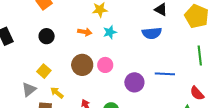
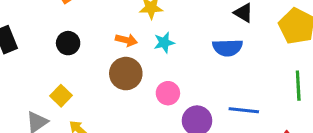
brown circle: (82, 65) -> (126, 74), moved
pink circle: (105, 65) -> (168, 93), moved

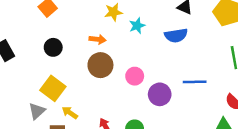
cyan star: (164, 43) -> (137, 26), moved
yellow square: (61, 96) -> (53, 88), size x1.5

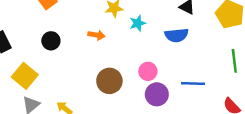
brown circle: (100, 65) -> (109, 81), moved
pink circle: (135, 76) -> (148, 71), moved
yellow square: (53, 88) -> (25, 76), moved

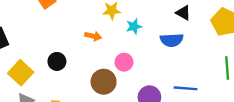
black circle: (51, 41) -> (57, 61), moved
pink circle: (148, 71) -> (124, 62), moved

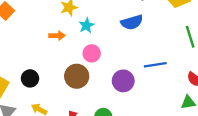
cyan star: (134, 26) -> (86, 25), moved
black circle: (57, 61) -> (30, 78), moved

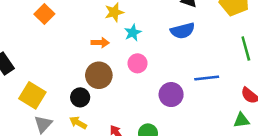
brown circle: (77, 76) -> (99, 75), moved
black circle: (30, 78) -> (80, 97), moved

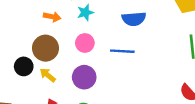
blue line: (207, 78) -> (122, 51), moved
purple circle: (171, 95) -> (84, 77), moved
yellow arrow: (78, 123) -> (48, 75), moved

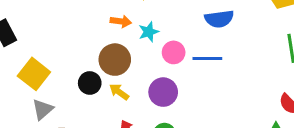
cyan star: (85, 12) -> (149, 32), moved
pink circle: (85, 43) -> (174, 52), moved

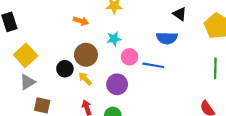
orange arrow: (121, 21) -> (81, 21), moved

